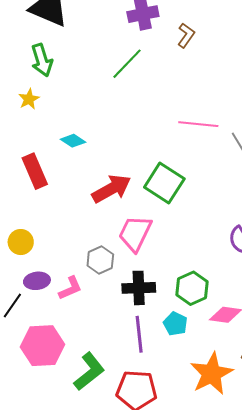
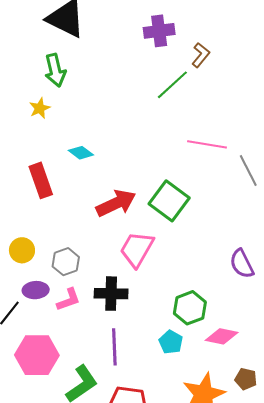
green line: (127, 64) -> (172, 85), moved
gray hexagon: (100, 260) -> (66, 262), moved
black cross: (139, 288) -> (111, 294), moved
purple line: (139, 334) -> (114, 347), moved

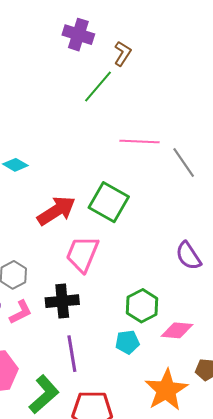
purple cross: (159, 31) -> (78, 35), turned 32
cyan pentagon: (171, 342) -> (127, 342), turned -30

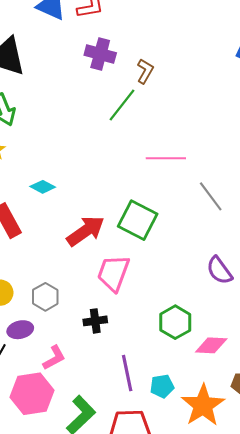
gray line: (184, 162) -> (211, 196), moved
black cross: (62, 301) -> (95, 321), size x0.7
pink L-shape: (21, 312) -> (54, 358), moved
cyan pentagon: (127, 342) -> (162, 386), moved
purple line: (72, 354) -> (127, 373), moved

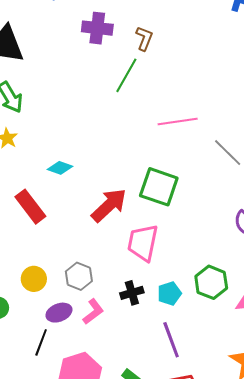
pink L-shape: (54, 358) -> (93, 312), moved
cyan pentagon: (162, 386) -> (169, 293), moved

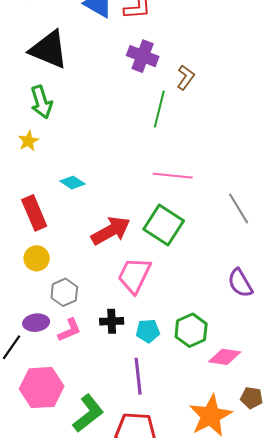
green line: (126, 75) -> (159, 109), turned -30
pink line: (178, 121) -> (173, 176), moved
yellow circle: (34, 279) -> (37, 258), moved

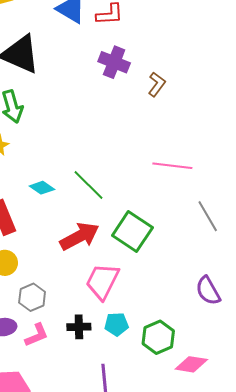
green line: (159, 109) -> (89, 185), moved, turned -60
pink line: (173, 176) -> (172, 166), moved
cyan pentagon: (148, 331) -> (116, 324), moved

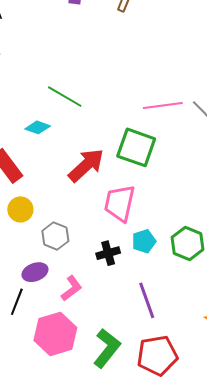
pink line: (172, 166) -> (163, 105), moved
green line: (89, 185) -> (65, 97), moved
pink L-shape: (37, 335) -> (71, 288), moved

